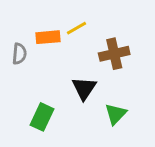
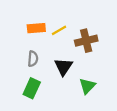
yellow line: (77, 28) -> (59, 30), moved
gray semicircle: (19, 54) -> (33, 59), moved

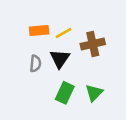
black triangle: (63, 67) -> (60, 59), moved
green rectangle: (32, 88) -> (65, 93), moved

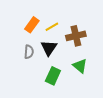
orange rectangle: (39, 31) -> (32, 25), turned -49
green triangle: (94, 93) -> (80, 66), moved, turned -35

